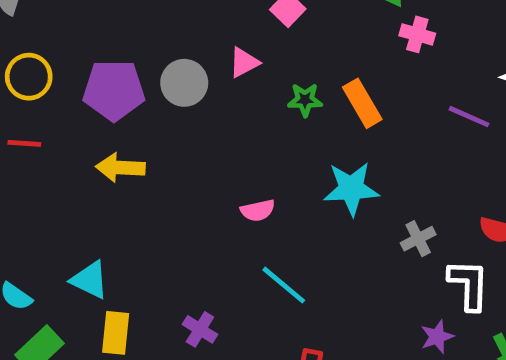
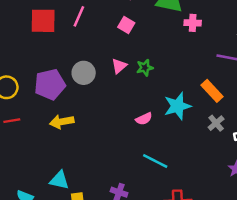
pink triangle: (244, 62) -> (119, 66), moved
orange rectangle: (362, 103) -> (212, 91), moved
pink semicircle: (258, 210) -> (144, 119), moved

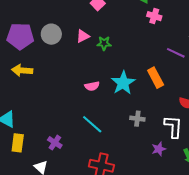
cyan star: (178, 106) -> (123, 83), turned -30
gray cross: (216, 123) -> (137, 119), moved, turned 32

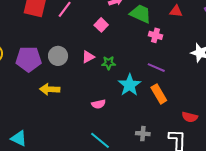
purple line: (176, 53) -> (156, 68), moved
yellow arrow: (22, 70) -> (50, 89), moved
cyan star: (123, 83) -> (130, 85), moved

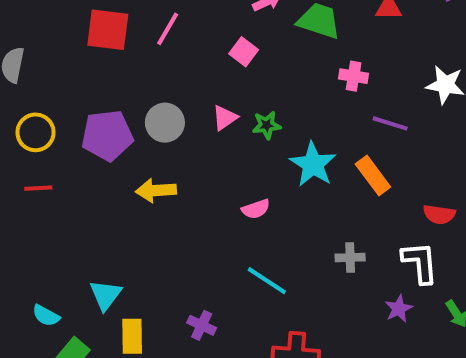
pink cross: (155, 35) -> (354, 76), moved
purple line: (156, 68) -> (390, 123), moved
cyan triangle: (19, 138) -> (106, 295), turned 48

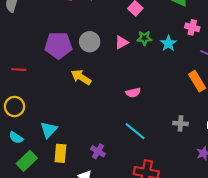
green star: (267, 125) -> (144, 38), moved
yellow circle: (36, 132) -> (14, 107), moved
cyan star: (313, 164) -> (168, 43), moved, size x0.7
yellow arrow: (156, 190) -> (81, 77), turned 30

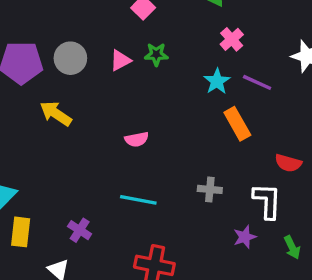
pink cross: (192, 27) -> (232, 39), turned 32
cyan star: (168, 43) -> (217, 81), moved
cyan line: (135, 131) -> (138, 200), turned -30

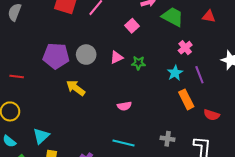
green star: (156, 54) -> (138, 63), moved
purple line: (257, 82) -> (199, 75), turned 42
red semicircle: (288, 163) -> (212, 115), moved

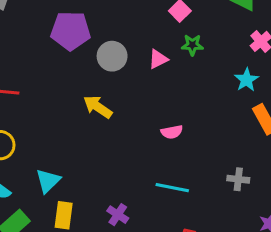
purple pentagon: (56, 56) -> (71, 31), moved
green star: (138, 63) -> (192, 45), moved

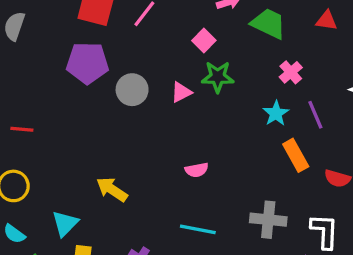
green star: (192, 45) -> (218, 77), size x1.4
yellow arrow: (98, 107) -> (112, 189), moved
gray cross: (238, 179) -> (268, 220), size x1.5

